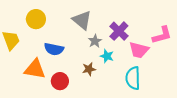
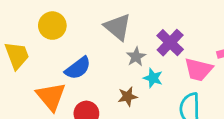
blue semicircle: (54, 49) -> (78, 68), turned -48
orange triangle: (35, 69) -> (51, 96), turned 40

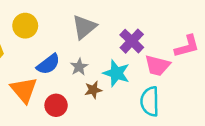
gray triangle: (118, 27) -> (84, 27), turned 40
gray star: (136, 57) -> (79, 67), moved
cyan star: (153, 78) -> (116, 73), size x1.5

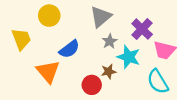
gray star: (79, 67) -> (110, 41), moved
cyan semicircle: (150, 101) -> (158, 82), turned -30
red circle: (56, 105) -> (92, 85), moved

